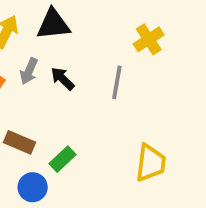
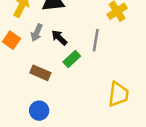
brown rectangle: (19, 142) -> (40, 73), moved
green rectangle: (63, 159) -> (72, 59), moved

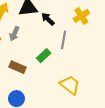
black arrow: (59, 38) -> (48, 19), moved
yellow trapezoid: (118, 94) -> (70, 85), moved, turned -60

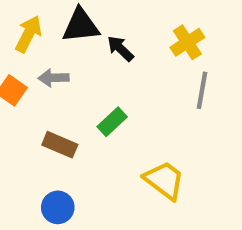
gray arrow: (14, 34) -> (54, 78), turned 64
gray line: (64, 40) -> (202, 90), moved

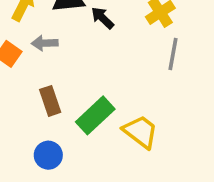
green rectangle: (112, 122) -> (95, 115), moved, size x1.5
brown rectangle: (60, 145) -> (50, 101), turned 48

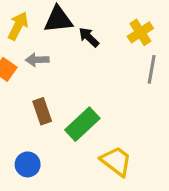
yellow trapezoid: (140, 132) -> (116, 161), moved
blue circle: (48, 155) -> (28, 164), moved

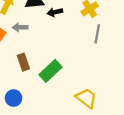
black arrow: (89, 37) -> (55, 12), turned -56
yellow trapezoid: (116, 161) -> (86, 98), moved

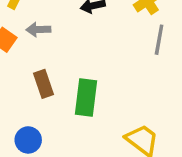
green rectangle: (51, 71) -> (86, 98), turned -40

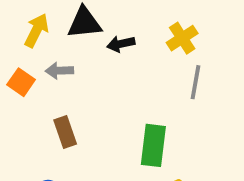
green rectangle: (86, 98) -> (153, 145), moved

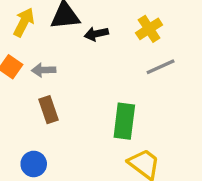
gray arrow: (59, 71) -> (44, 70), moved
gray line: (196, 82) -> (161, 67), turned 56

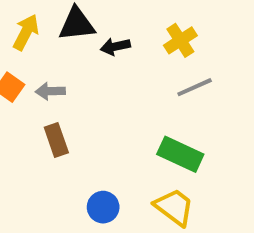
green rectangle: (124, 121) -> (180, 154), moved, turned -72
blue circle: (34, 164) -> (103, 207), moved

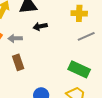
yellow cross: (180, 40) -> (79, 13), turned 35
black arrow: (115, 47) -> (40, 26), moved

